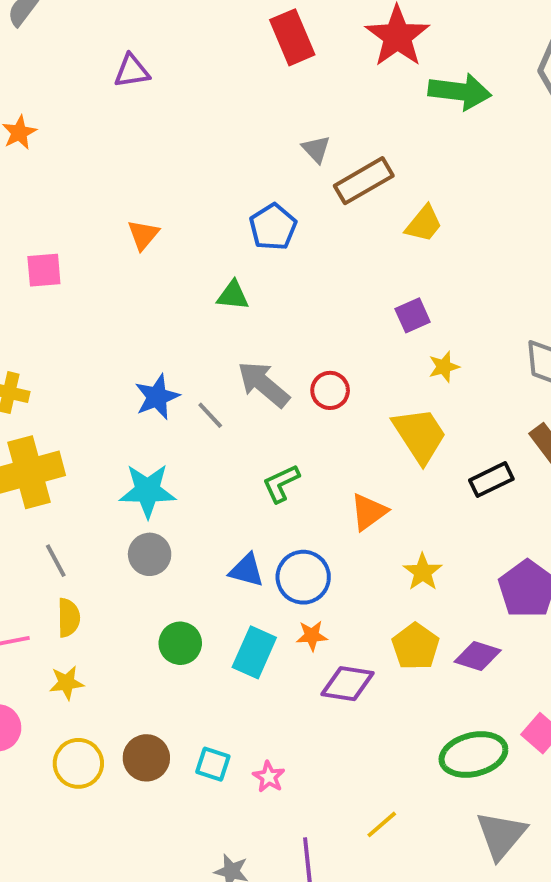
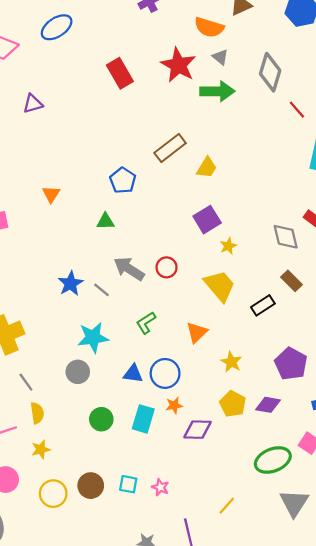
gray triangle: (316, 149) -> (220, 57), moved
purple square: (413, 315) -> (207, 220), size x1.4
cyan star: (147, 491) -> (93, 337), moved

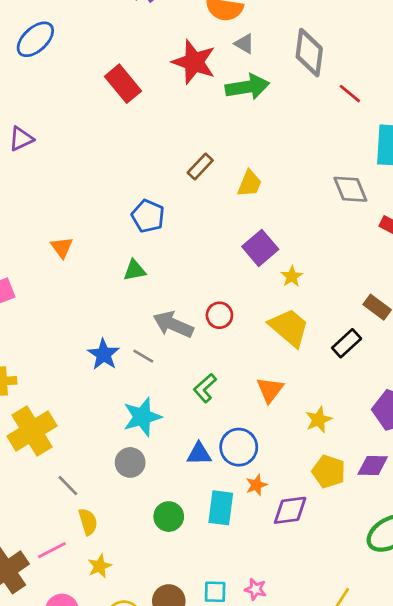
brown rectangle: (170, 148) -> (200, 167), size x0.7
gray diamond: (286, 237) -> (350, 189), moved
yellow star: (231, 362) -> (319, 420), turned 30

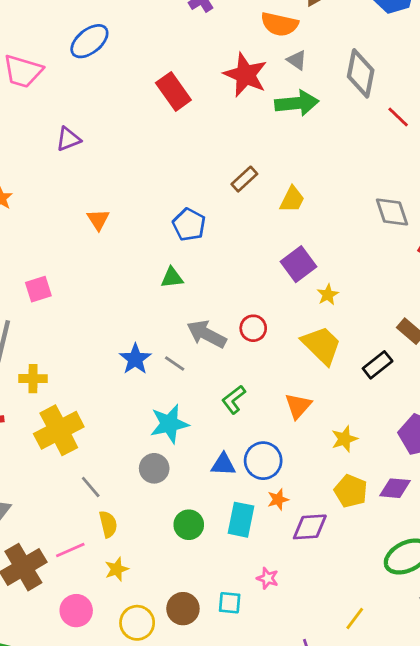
orange triangle: (62, 247) -> (98, 220), moved
pink star: (255, 589) -> (268, 578), moved

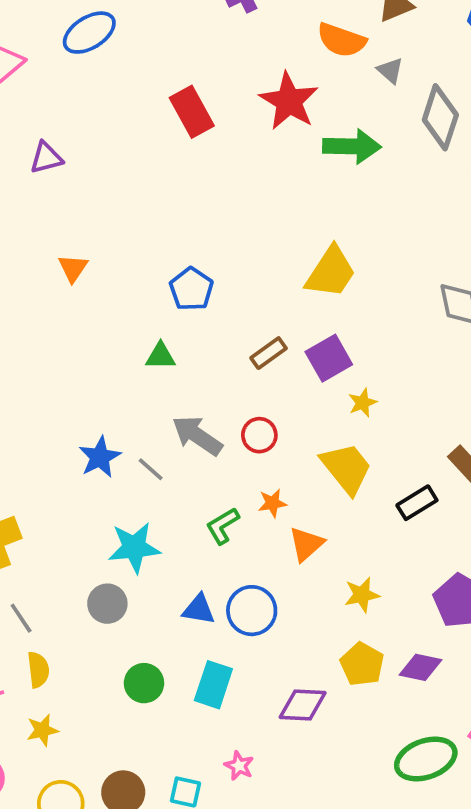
gray triangle: (297, 60) -> (390, 70), moved
brown rectangle: (244, 179) -> (269, 353), moved
yellow trapezoid: (292, 199) -> (331, 272), size x1.5
orange star: (278, 499) -> (272, 503), moved

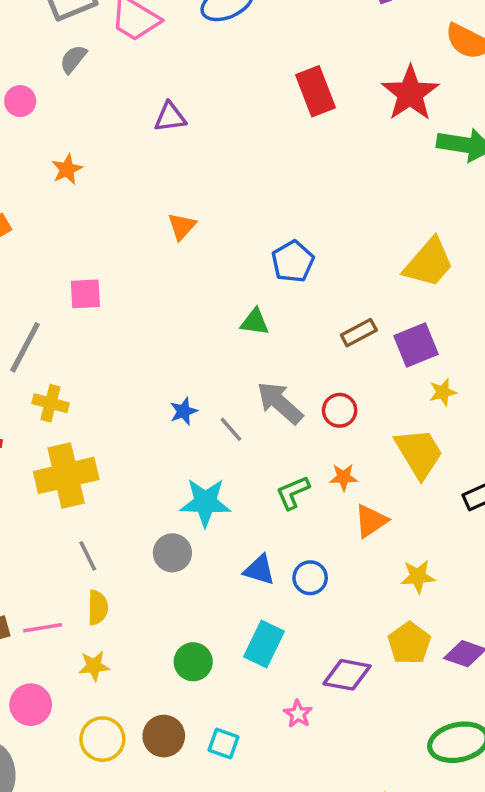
blue star: (100, 457) -> (184, 411), size x0.7
blue circle: (252, 611) -> (310, 578), size x0.7
green circle: (144, 683) -> (193, 662), moved
pink star: (239, 766) -> (298, 714), moved

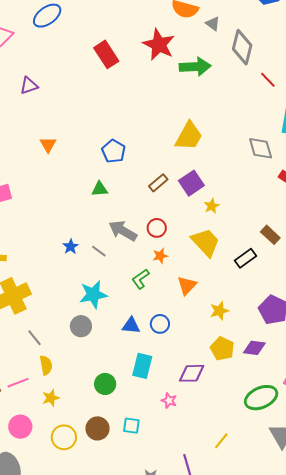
orange star: (344, 477) -> (160, 256), moved

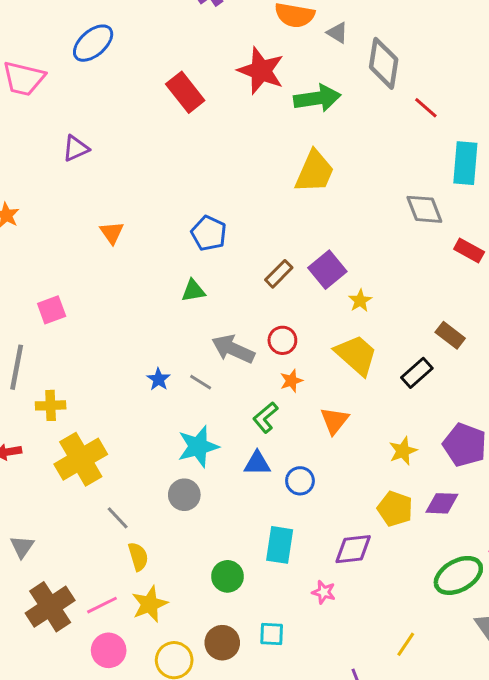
yellow trapezoid: (189, 136) -> (315, 172), moved
yellow star: (219, 311) -> (403, 451), moved
blue triangle: (131, 325) -> (257, 463), moved
pink line: (18, 383) -> (102, 605), moved
yellow star: (51, 398) -> (150, 604), size x1.4

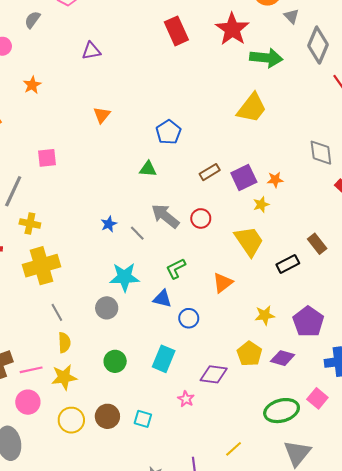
orange star: (291, 381) -> (275, 180), moved
green circle: (227, 576) -> (115, 361), moved

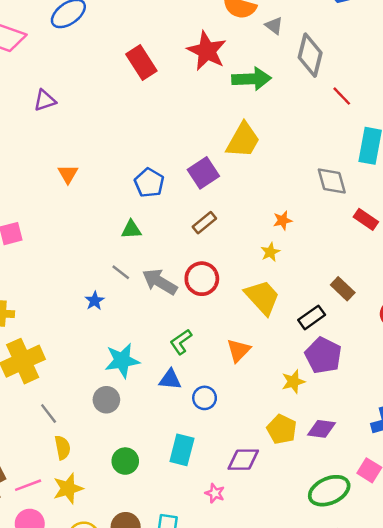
purple square: (244, 178) -> (203, 173), moved
red circle: (201, 218) -> (202, 279), size x1.4
gray line: (137, 233) -> (121, 272), moved
purple pentagon: (308, 322) -> (323, 355), moved

